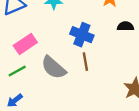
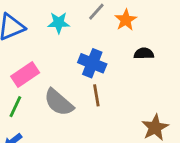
green line: (17, 71) -> (15, 107), turned -36

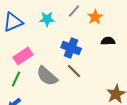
brown line: (96, 95) -> (74, 71), turned -35

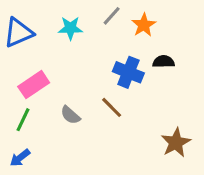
blue cross: (71, 48) -> (128, 72), moved
gray semicircle: (47, 76) -> (70, 115), size x0.6

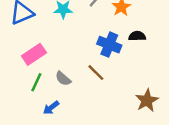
green line: (23, 120) -> (36, 82), moved
blue arrow: (20, 158) -> (51, 108), moved

